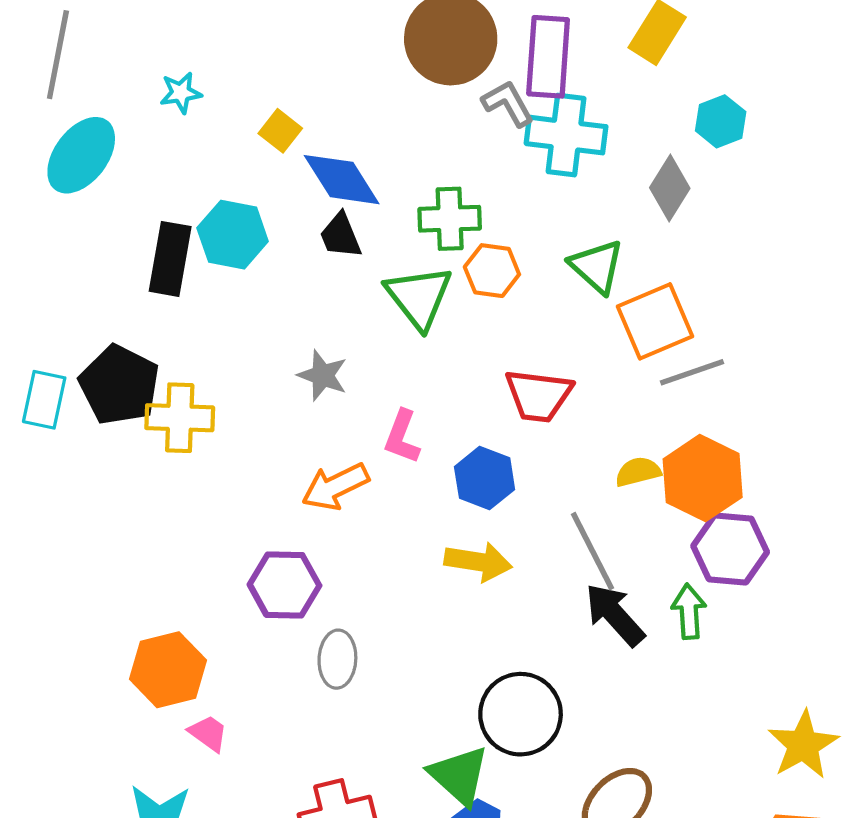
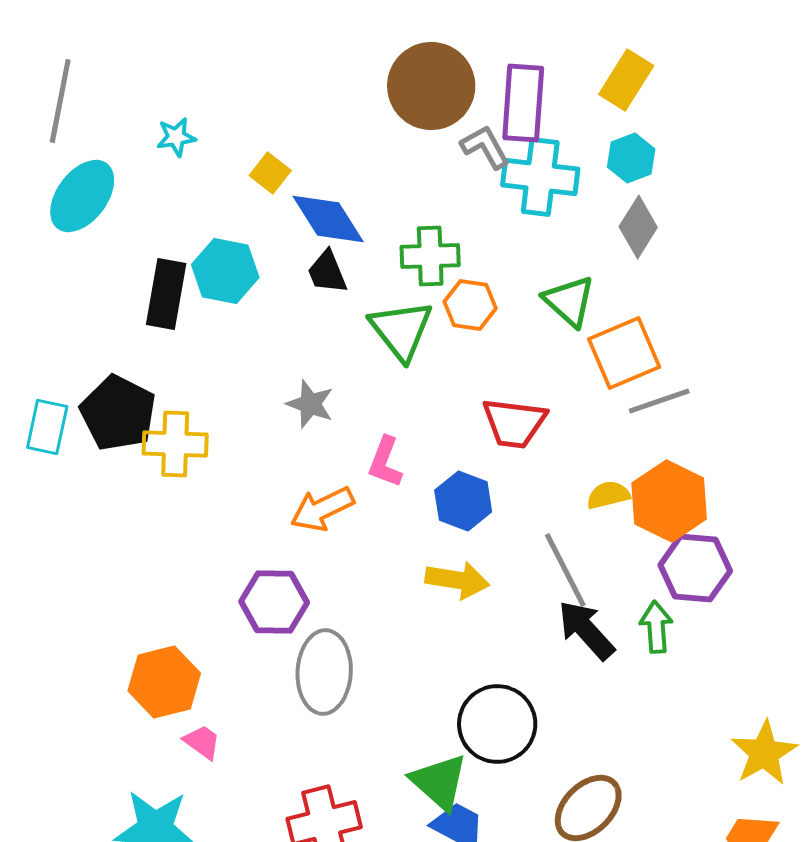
cyan hexagon: (721, 121) -> (631, 158), moved
gray ellipse: (337, 659) -> (324, 672), size x1.5

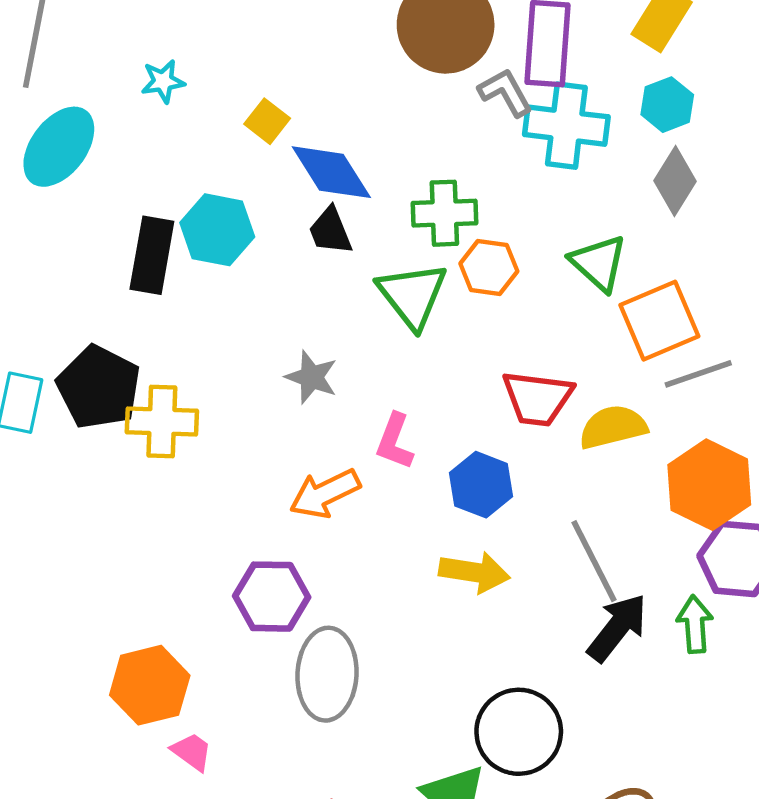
yellow semicircle: (608, 495) -> (613, 427), moved, size x1.4
black arrow: (586, 630) -> (617, 628), turned 80

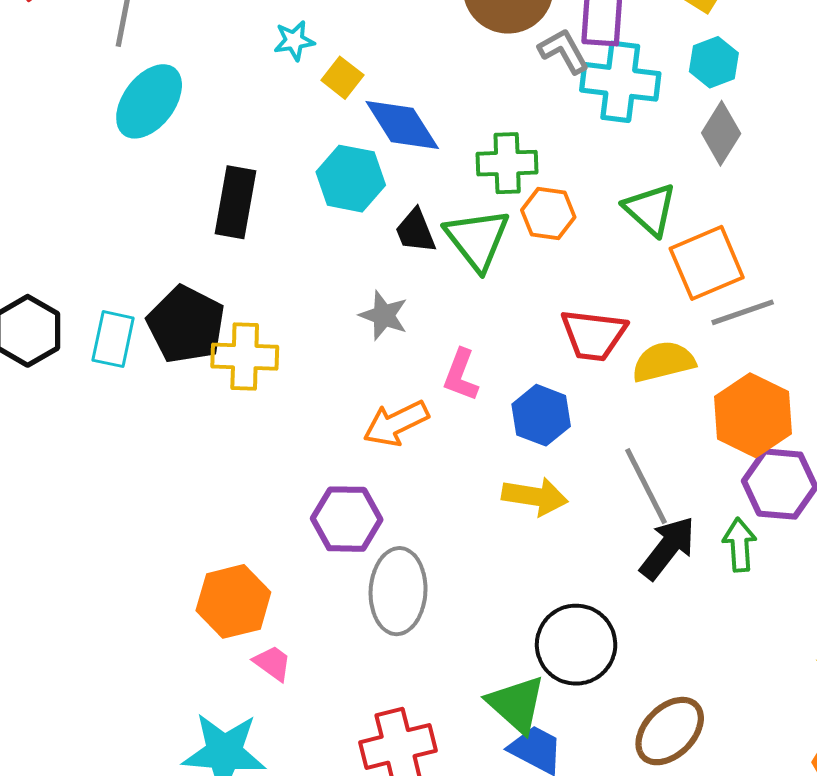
cyan star: (163, 81) -> (294, 41), moved
cyan hexagon: (217, 230) -> (351, 179), moved
black trapezoid: (330, 231) -> (416, 231), moved

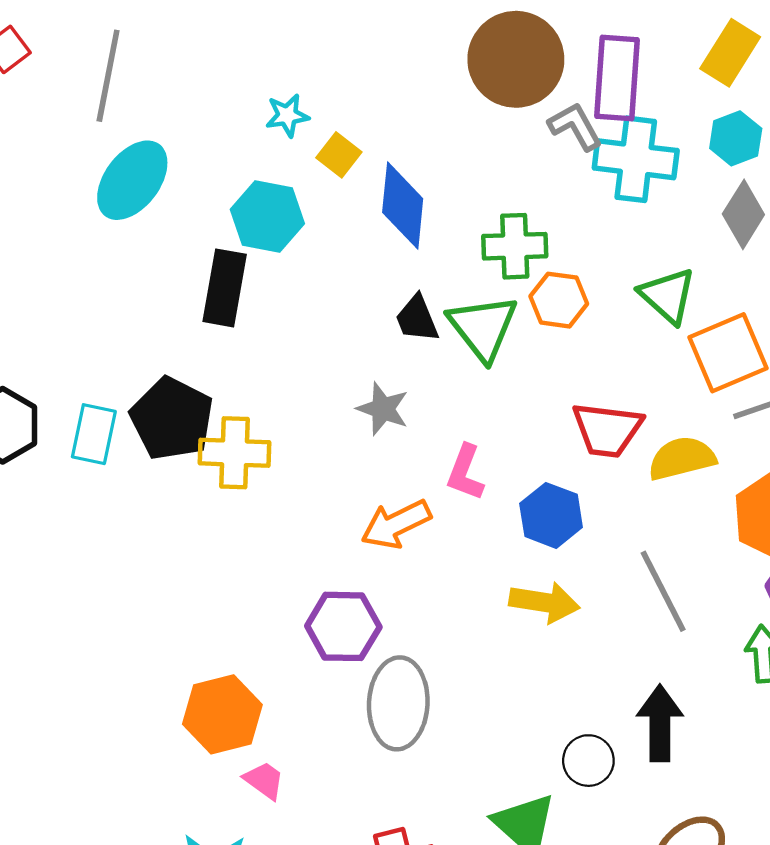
blue diamond: (402, 125) -> (403, 205), turned 38
cyan hexagon: (351, 179) -> (267, 216), moved
black arrow: (668, 548) -> (660, 723), moved, turned -38
black circle: (576, 645) -> (588, 761), size x0.6

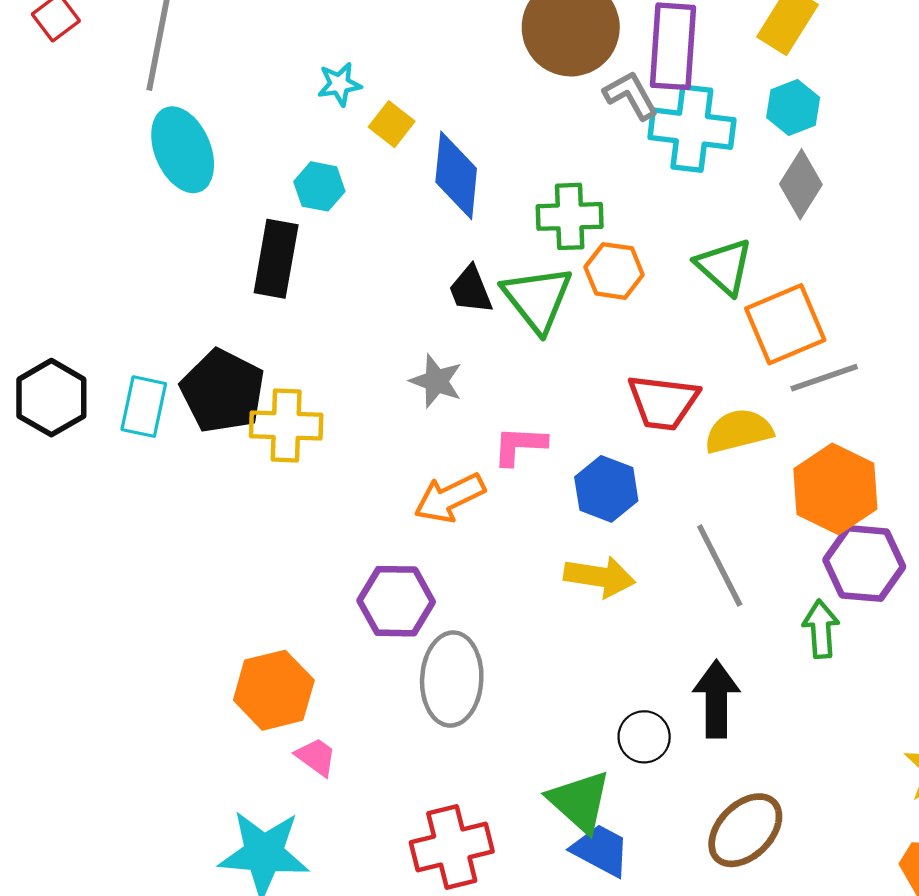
cyan ellipse: (132, 180) -> (183, 150), turned -60
cyan hexagon: (267, 216) -> (319, 186), size x0.7
pink L-shape: (465, 473) -> (520, 446), turned 72

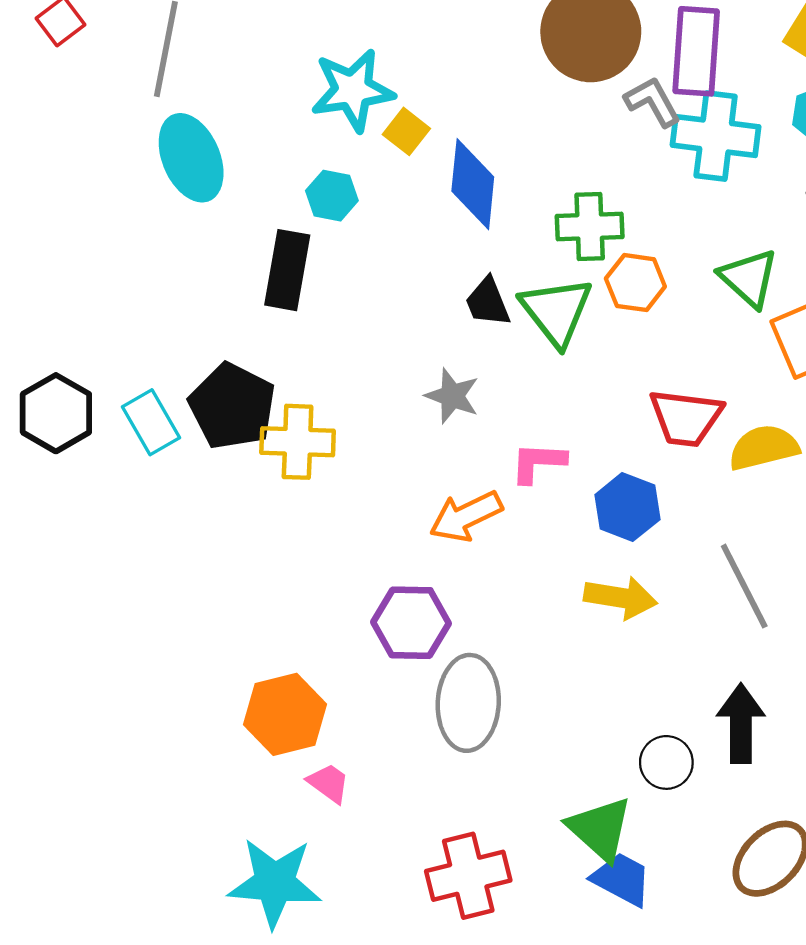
cyan star: (339, 84) -> (353, 90), size x1.8
cyan rectangle: (144, 407) -> (151, 422), turned -42

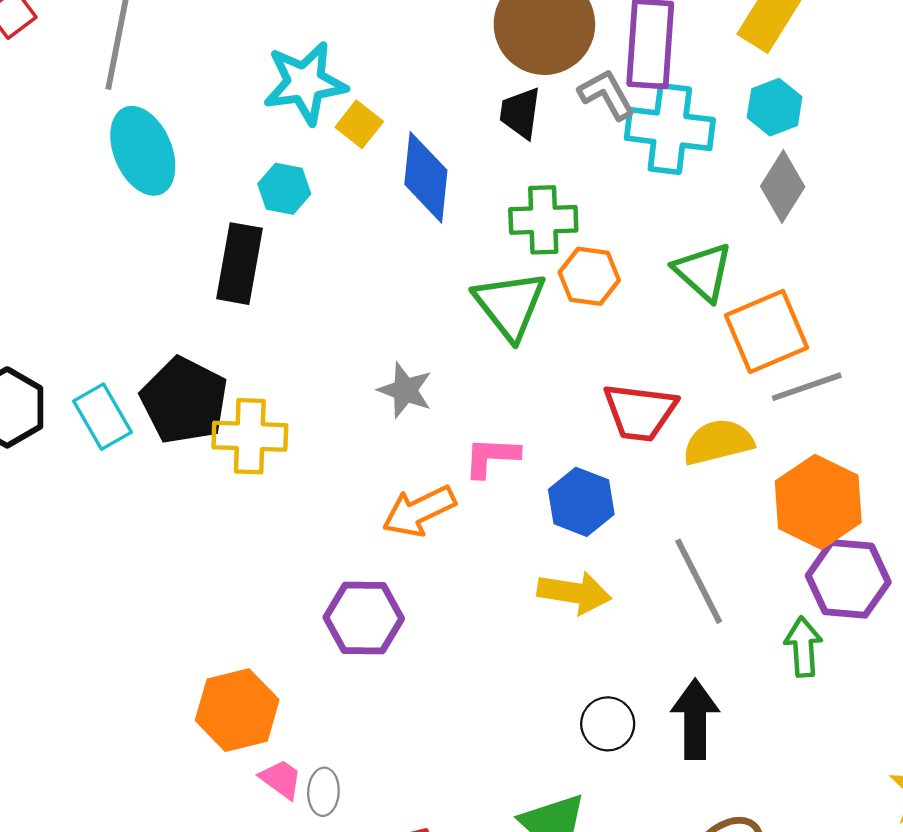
black trapezoid: (488, 302) -> (520, 113), moved, turned 30
gray ellipse: (468, 703) -> (323, 792), moved, size x0.5
black circle: (666, 762) -> (608, 724), moved

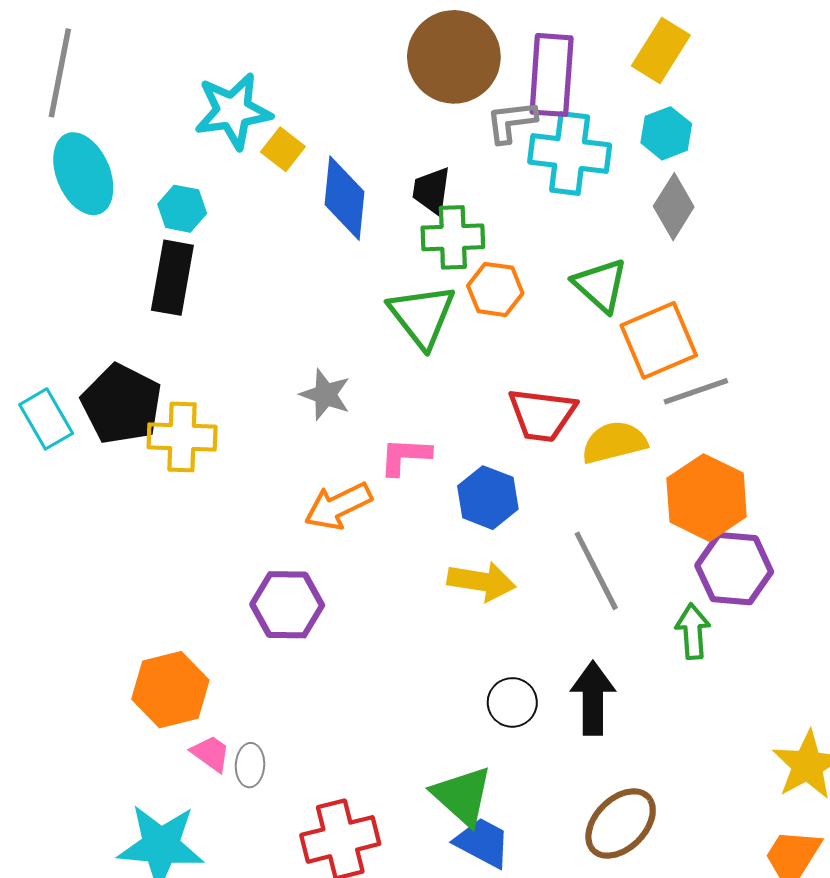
gray L-shape: (607, 94) -> (511, 122), turned -68
black trapezoid: (520, 113) -> (432, 191), moved
cyan hexagon: (284, 189) -> (182, 209), moved

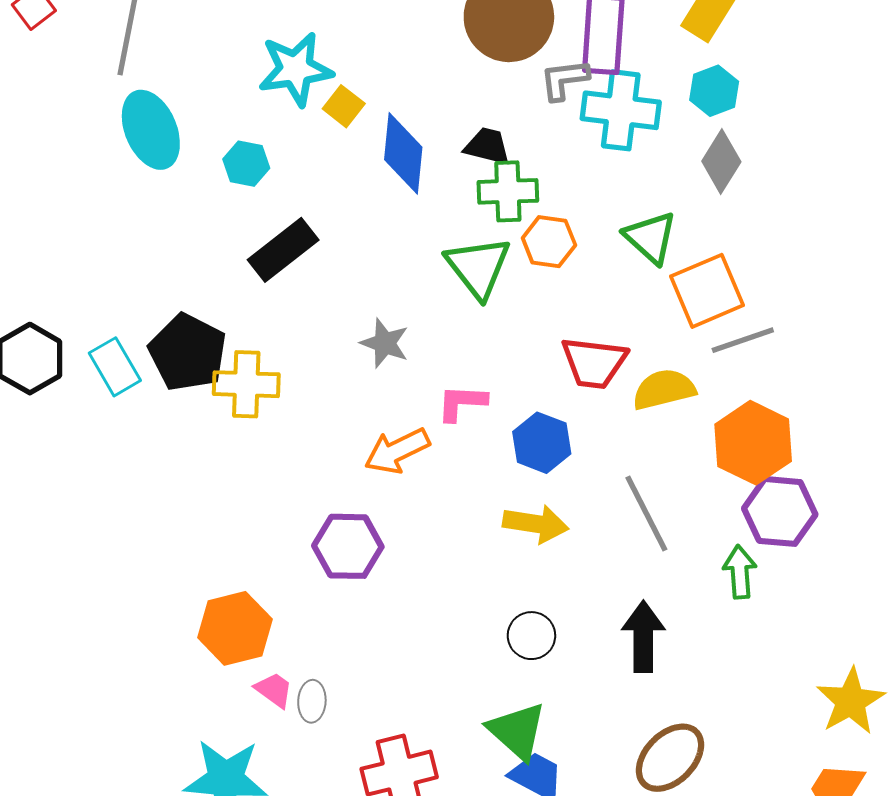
black trapezoid: (432, 191) -> (487, 146), turned 96
black rectangle: (172, 278) -> (283, 250), moved, turned 42
black circle: (512, 702) -> (531, 636), moved

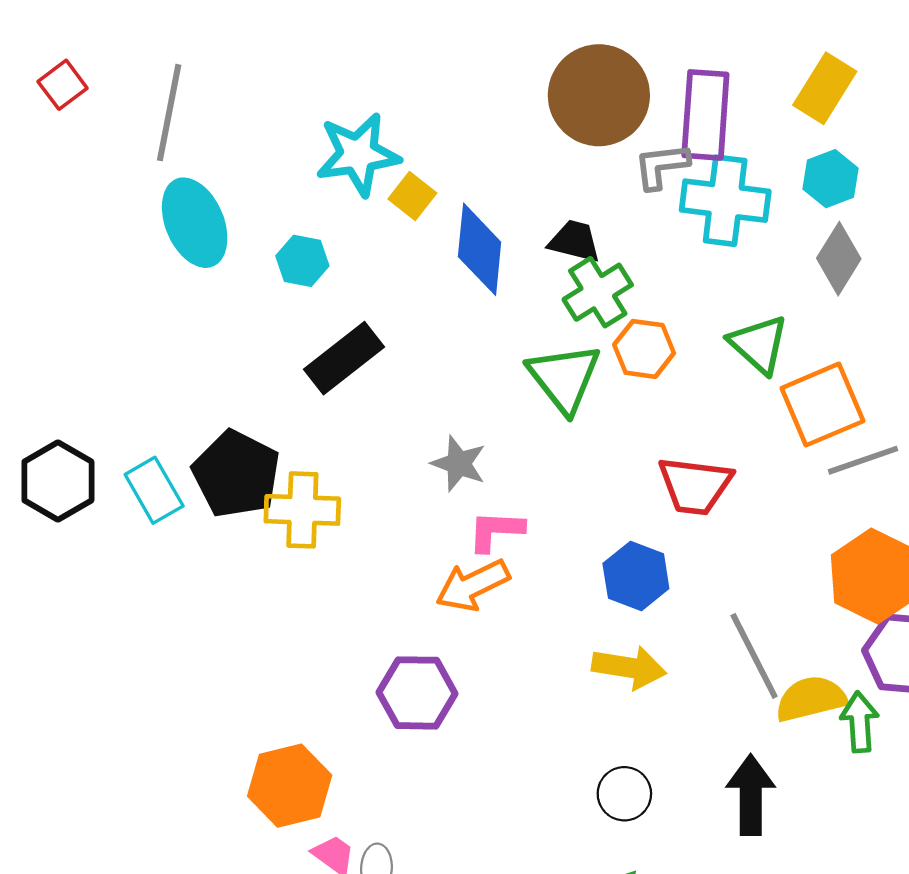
green cross: (508, 191) -> (598, 292), turned -30
yellow semicircle: (664, 389) -> (811, 699), moved
pink L-shape: (462, 403) -> (496, 531), moved

